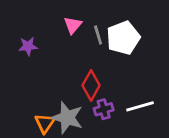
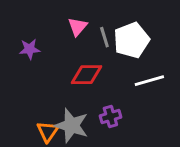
red diamond: (91, 85) -> (86, 75), moved, turned 60
white line: (140, 106) -> (149, 81), moved

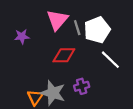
pink triangle: (78, 27) -> (57, 20), size x1.5
white line: (149, 81) -> (110, 60), turned 60

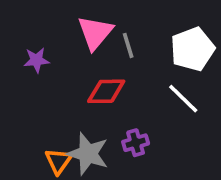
white pentagon: (97, 30) -> (192, 49), moved

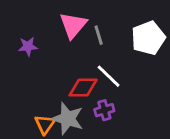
red diamond: (106, 91) -> (83, 88), moved
white line: (183, 99) -> (109, 76), moved

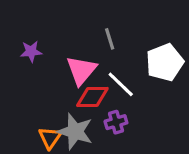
pink triangle: (73, 25) -> (81, 70), moved
white pentagon: (148, 38) -> (165, 62), moved

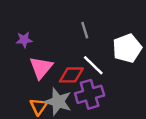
pink triangle: (81, 70) -> (41, 68), moved
purple cross: (116, 122) -> (90, 94), size x1.6

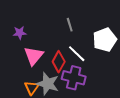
red diamond: (71, 75) -> (59, 62), turned -60
purple cross: (90, 94) -> (74, 78), turned 30

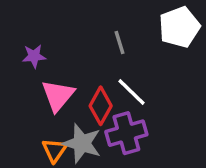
white pentagon: (105, 40) -> (179, 27), moved
purple cross: (74, 78) -> (126, 133), turned -30

